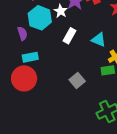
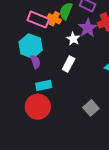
cyan hexagon: (40, 18) -> (31, 46), moved
white rectangle: (69, 36) -> (69, 64), moved

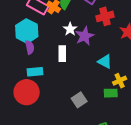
purple star: (88, 28) -> (85, 36), moved
white rectangle: (69, 64) -> (62, 54), turned -35

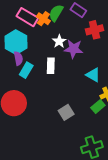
purple star: (85, 36) -> (74, 49), turned 30
cyan rectangle: (35, 72) -> (26, 70), moved, turned -56
green rectangle: (111, 93) -> (98, 107), turned -40

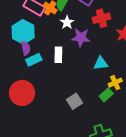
white star: (59, 41) -> (67, 22), moved
cyan rectangle: (26, 70) -> (34, 60), turned 35
cyan triangle: (93, 75) -> (101, 63), turned -35

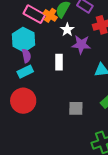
cyan rectangle: (34, 60) -> (25, 72), moved
gray square: (75, 101) -> (76, 108), turned 35

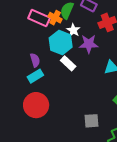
cyan hexagon: (23, 40) -> (61, 43), moved
white rectangle: (59, 62) -> (68, 63), turned -42
gray square: (76, 108) -> (91, 121), moved

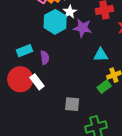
purple semicircle: (35, 60) -> (45, 58), moved
white rectangle: (68, 63) -> (37, 82), moved

